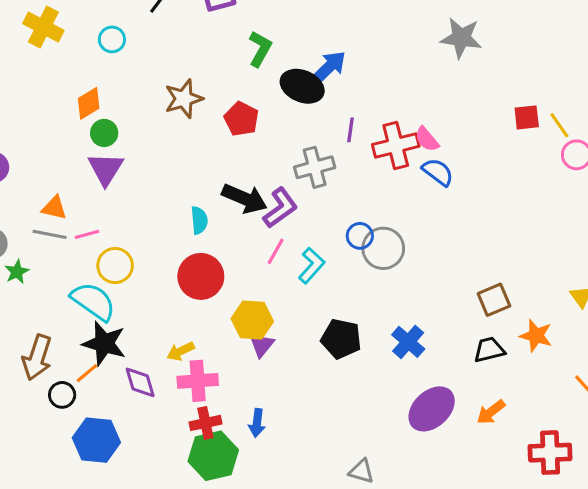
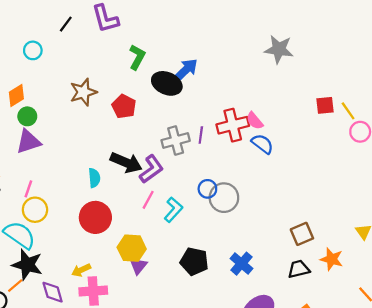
purple line: (350, 130) -> (201, 135), moved
purple triangle: (106, 169) -> (28, 142), turned 40
pink line: (87, 234) -> (28, 189), moved, turned -56

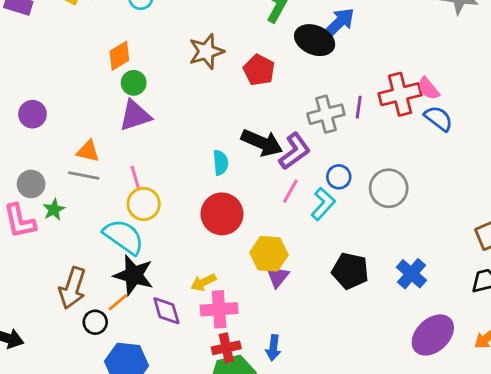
pink line: (28, 189) -> (135, 177), turned -35
blue circle: (207, 189) -> (339, 177), moved

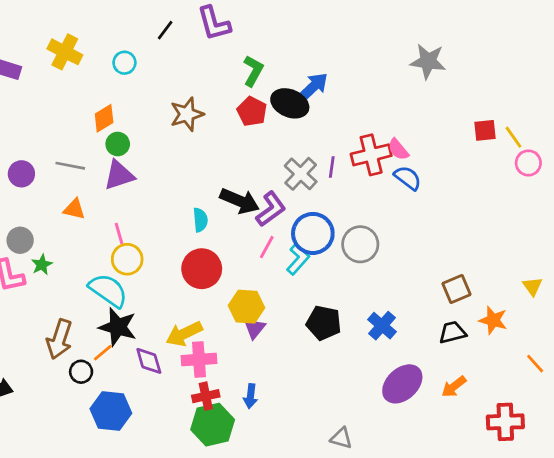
red pentagon: (259, 70) -> (252, 111), moved
gray cross: (326, 114) -> (301, 174), turned -32
gray line: (84, 175) -> (70, 166), moved
blue circle: (339, 177) -> (313, 233), size x1.8
yellow arrow: (203, 282) -> (184, 334), size x1.5

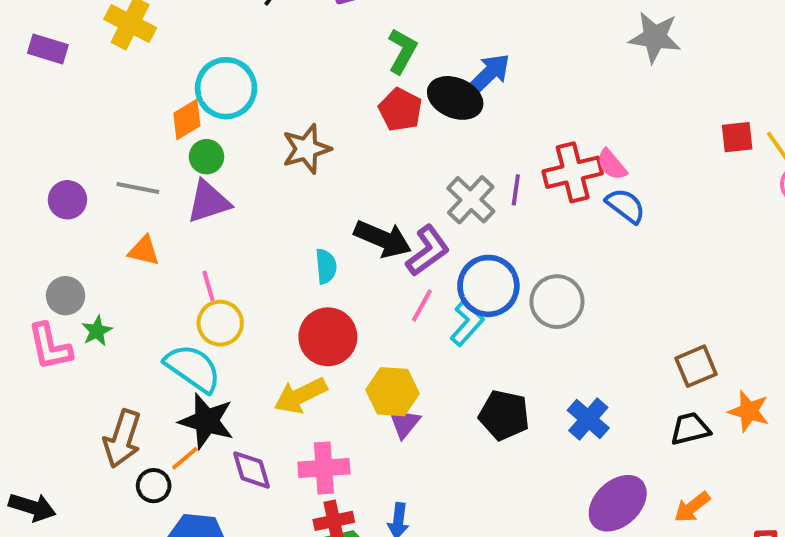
cyan circle: (124, 63) -> (226, 88), moved, size x1.8
brown star: (187, 114) -> (306, 149), moved
yellow arrow: (184, 334) -> (300, 396), moved

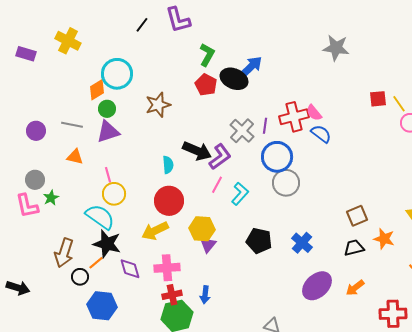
blue circle: (488, 286) -> (277, 157), moved

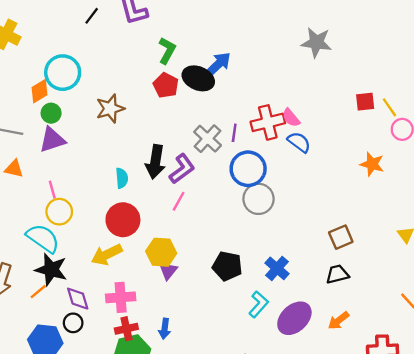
black arrow: (197, 151) -> (155, 162), turned 76
cyan L-shape: (240, 194) -> (259, 304), moved
orange star: (384, 239) -> (372, 164), moved
black circle: (80, 277) -> (73, 323), moved

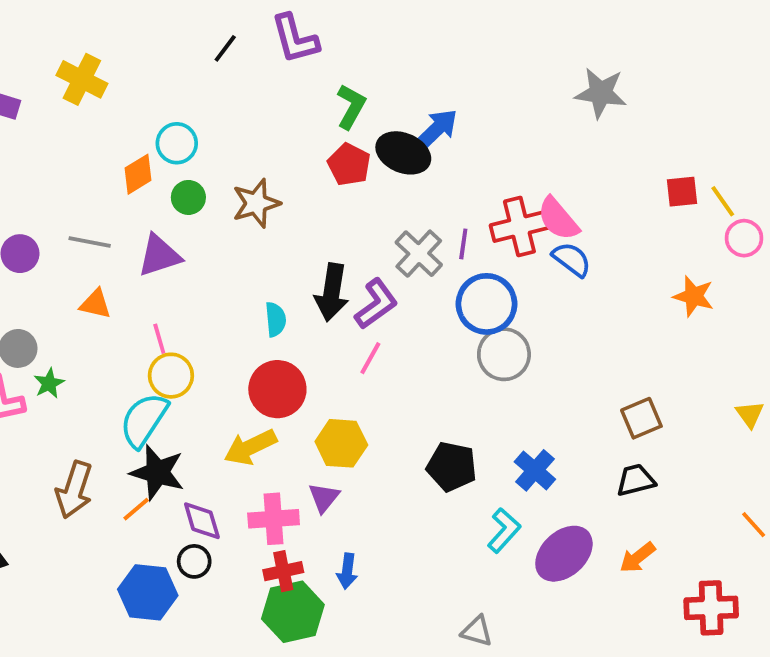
cyan circle: (63, 73) -> (177, 143), size x0.7
green circle: (51, 113) -> (188, 197), moved
pink semicircle: (291, 118) -> (558, 219), size x1.4
cyan semicircle: (43, 238) -> (144, 420), turned -92
purple triangle: (168, 271) -> (324, 498), moved

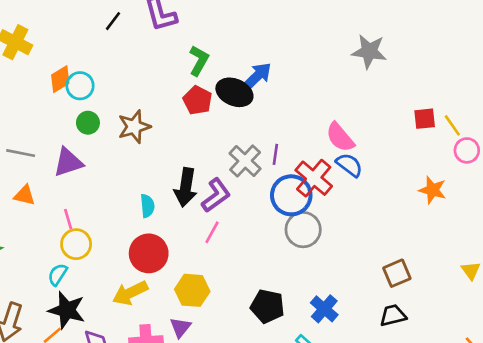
orange diamond: (138, 174) -> (60, 79), moved
red cross: (519, 226) -> (314, 178), moved, turned -36
cyan semicircle: (144, 420) -> (58, 275), size x0.6

